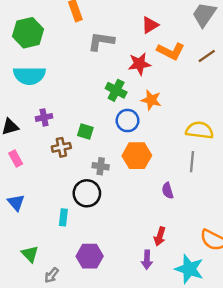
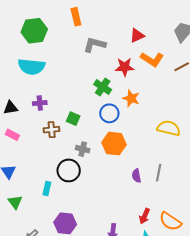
pink rectangle: (16, 159) -> (12, 135), turned -40
gray line: (192, 162) -> (159, 173), moved
red arrow: (160, 236) -> (145, 216), moved
green triangle: (30, 254) -> (15, 202), moved

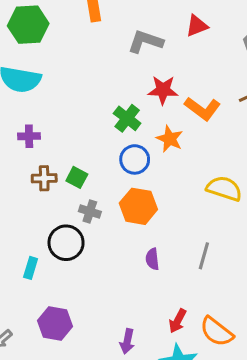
red triangle: (137, 36) -> (197, 26), moved
gray L-shape: (95, 45) -> (145, 42), moved
orange L-shape: (152, 59) -> (203, 109), moved
green square: (73, 119) -> (77, 177), moved
purple semicircle: (136, 176) -> (152, 259), moved

